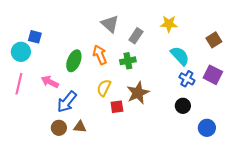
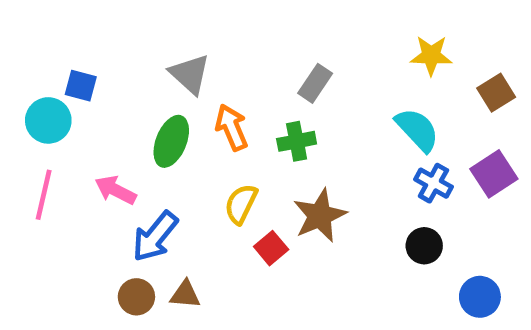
gray triangle: (110, 24) -> (190, 74), moved
yellow star: (169, 24) -> (431, 55), moved
purple square: (213, 75) -> (494, 174), turned 30
red square: (117, 107) -> (271, 248), turned -32

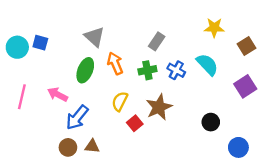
cyan circle: (48, 120) -> (17, 47), moved
blue cross: (433, 183) -> (176, 70), moved

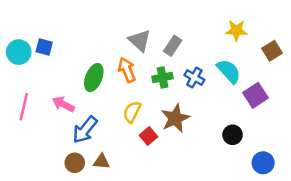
gray triangle: (94, 37) -> (140, 41), moved
purple square: (245, 86) -> (255, 95), moved

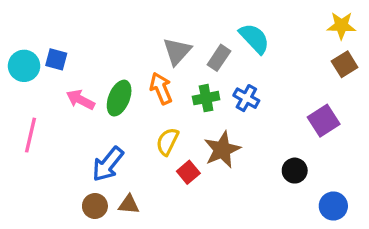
yellow star: (236, 30) -> (341, 26), moved
gray triangle: (140, 41) -> (177, 51), turned 30
cyan semicircle: (229, 71) -> (254, 38), moved
pink arrow: (63, 104) -> (80, 100), moved

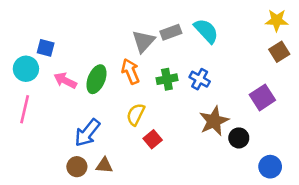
gray rectangle: (219, 58) -> (171, 32), moved, turned 36
cyan circle: (24, 66) -> (26, 69), moved
brown star: (222, 150) -> (214, 121), moved

